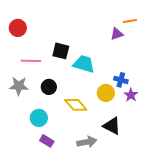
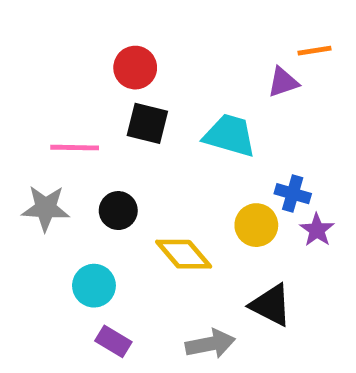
red circle: (18, 28) -> (135, 68), moved
cyan trapezoid: (84, 64) -> (230, 135), moved

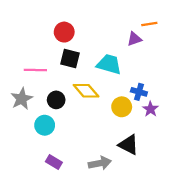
gray star: (46, 208) -> (22, 99), turned -30
yellow diamond: (184, 254) -> (86, 91), moved
cyan circle: (94, 286) -> (45, 125), moved

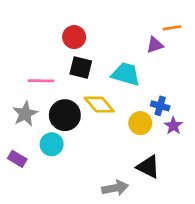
black circle: (56, 100) -> (65, 115), size x1.5
purple rectangle: (54, 162) -> (17, 159), moved

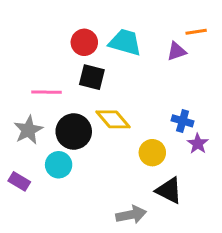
cyan trapezoid: (126, 74) -> (125, 42), moved
yellow circle: (140, 123) -> (152, 153), moved

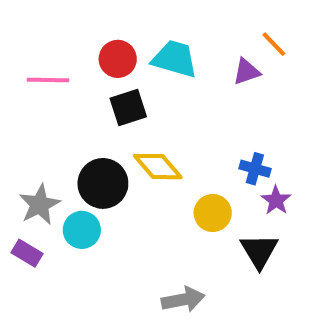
orange line: (196, 32) -> (274, 44), turned 55
black square: (92, 77) -> (128, 107), turned -32
pink line: (46, 92) -> (48, 80), moved
gray star: (28, 130) -> (40, 205), moved
black triangle: (169, 190) -> (259, 251), moved, turned 32

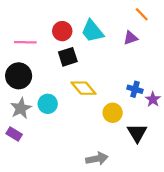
orange line: (274, 44) -> (142, 14), moved
cyan trapezoid: (175, 59) -> (92, 31), turned -145
black circle: (103, 183) -> (19, 76), moved
purple star: (276, 200) -> (153, 99), moved
cyan circle: (82, 230) -> (48, 104), moved

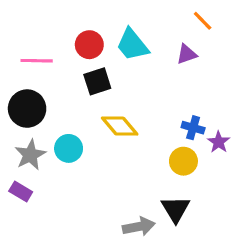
yellow circle: (113, 113) -> (183, 161), moved
black triangle: (137, 133) -> (175, 209), moved

